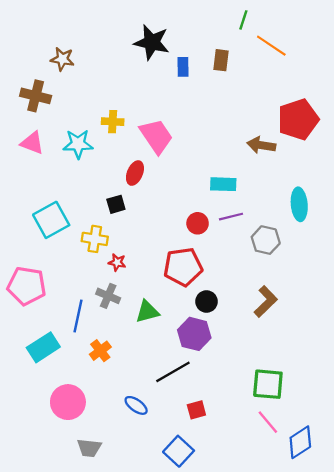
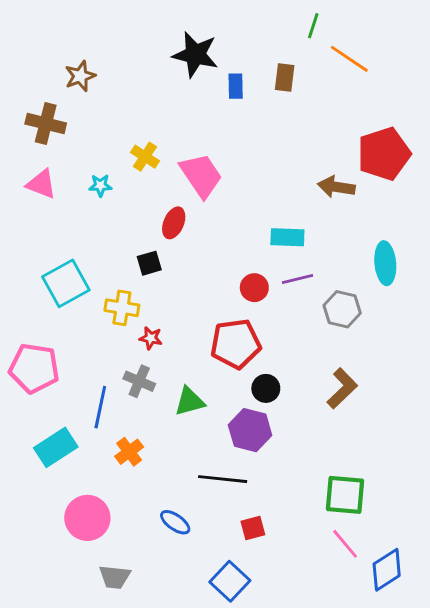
brown star: (62, 59) -> (80, 76), turned -30
yellow cross: (113, 122) -> (145, 157), turned 30
cyan star: (78, 144) -> (100, 185), size x0.6
black line: (173, 372) -> (223, 479), turned 36

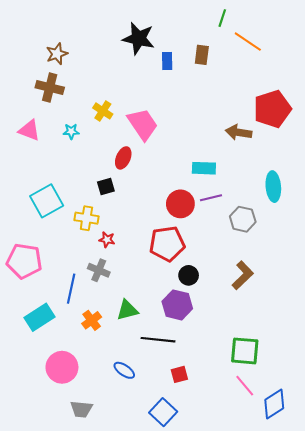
brown cross: (46, 124) -> (50, 87), moved
red circle: (254, 288) -> (180, 204), size x1.4
green triangle: (190, 401) -> (127, 310), moved

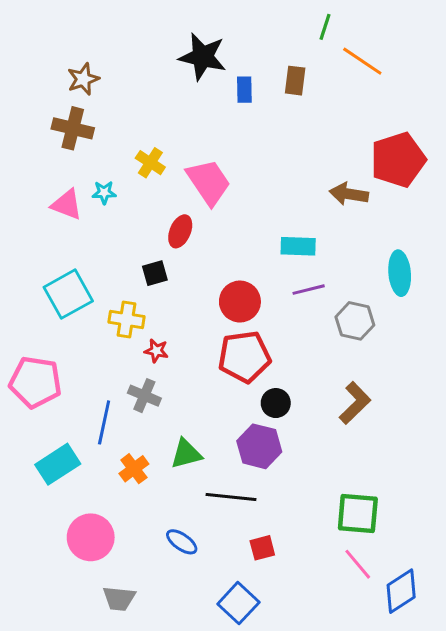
pink triangle: (29, 130) -> (67, 204), moved
red circle: (180, 204) -> (240, 302), moved

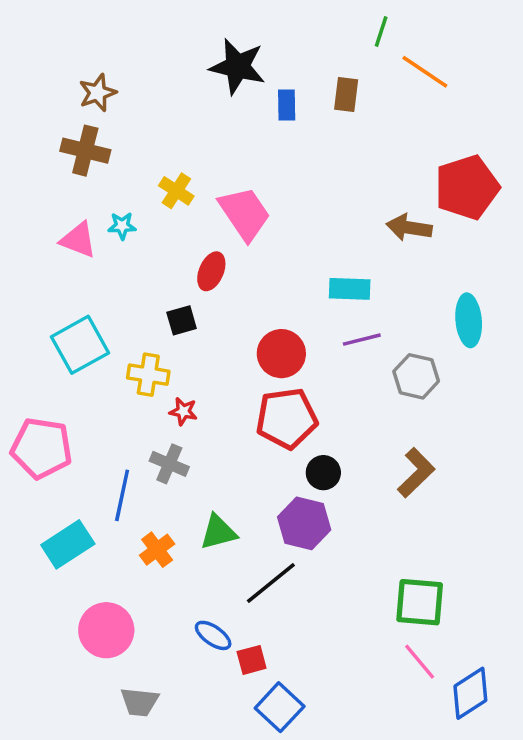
black line: (231, 497) -> (271, 583), turned -45
red square: (262, 548) -> (252, 660), moved

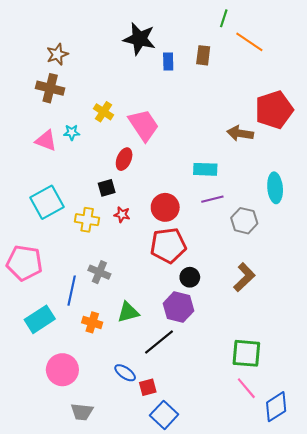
red star: (183, 411) -> (122, 215), moved
orange cross: (157, 550) -> (92, 322), turned -36

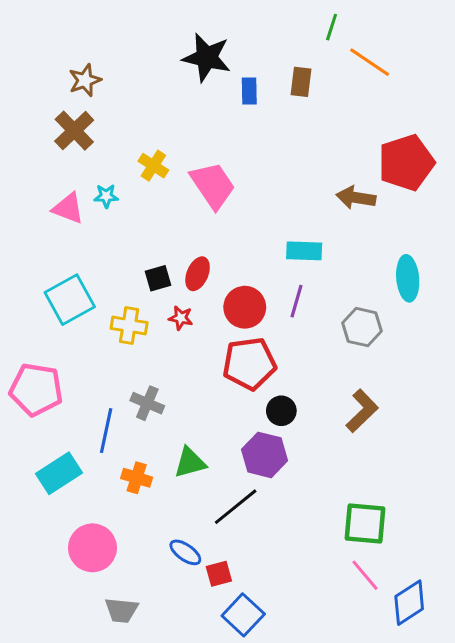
brown cross: (50, 88) -> (74, 131), turned 32
red ellipse: (124, 159) -> (198, 274), moved
purple line: (212, 199) -> (297, 301), moved, turned -60

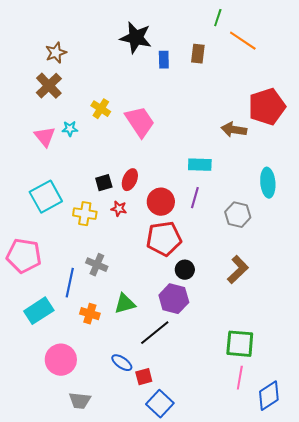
pink triangle: (68, 208) -> (45, 137), turned 30
pink line: (365, 575) -> (240, 378), turned 50

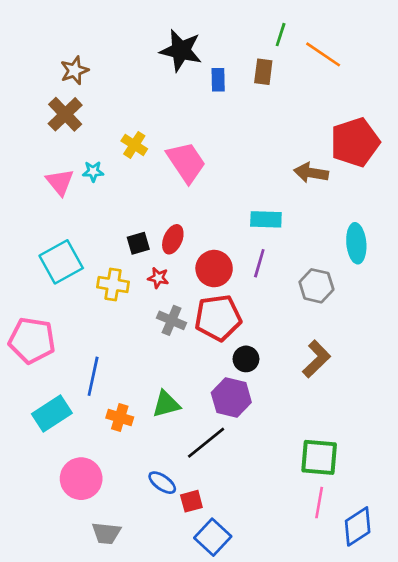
green line: (218, 18) -> (281, 35), moved
gray cross: (97, 265) -> (172, 320), moved

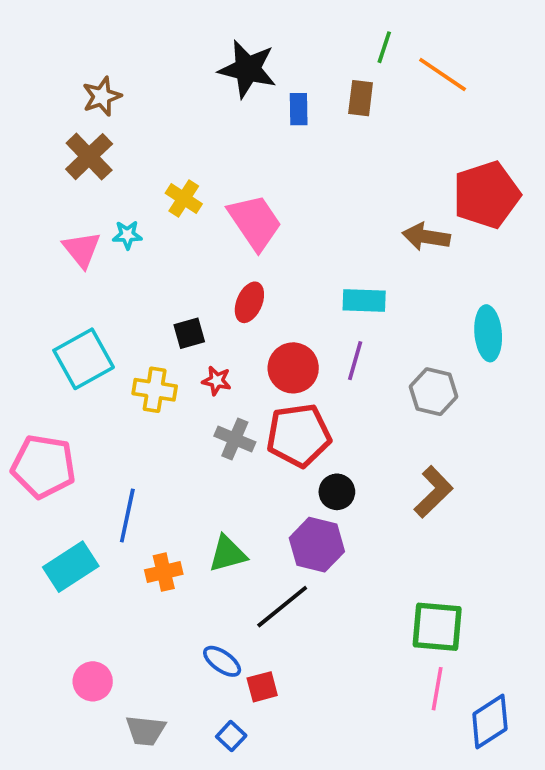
red ellipse: (173, 239) -> (249, 302), moved
orange cross: (120, 417) -> (164, 572), turned -30
pink circle: (81, 479) -> (93, 681), moved, size x0.7
blue square: (213, 537) -> (231, 736), moved, size x0.6

